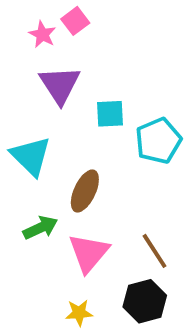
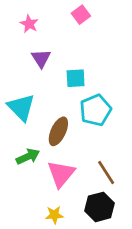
pink square: (75, 21) -> (81, 15), moved
purple triangle: (60, 85) -> (41, 58), size x0.7
cyan pentagon: (158, 141) -> (96, 110), moved

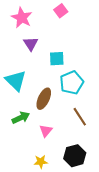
pink star: (29, 24) -> (22, 18), size x1.5
brown line: (106, 172) -> (80, 117), moved
pink triangle: (61, 174) -> (46, 131), size x0.6

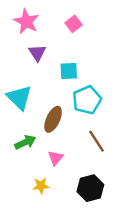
pink square: (61, 11) -> (74, 24), moved
yellow star: (41, 162) -> (41, 186), moved

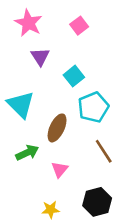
cyan square: (69, 71) -> (74, 76), turned -36
yellow star: (41, 186) -> (51, 210), moved

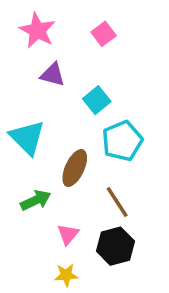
purple triangle: (40, 57) -> (53, 75), turned -42
brown line: (104, 151) -> (117, 202), moved
pink triangle: (60, 169) -> (68, 234), moved
black hexagon: (97, 202) -> (115, 246), moved

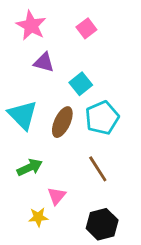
brown ellipse: (75, 168) -> (62, 122), moved
black hexagon: (115, 246) -> (102, 224), moved
yellow star: (66, 275) -> (38, 217), moved

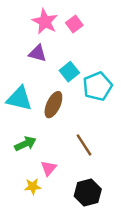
pink star: (31, 26) -> (45, 22), moved
cyan triangle: (23, 115) -> (19, 99), turned -32
cyan pentagon: (102, 118) -> (97, 86), moved

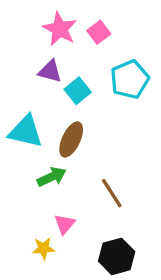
cyan square: (69, 72) -> (78, 91), moved
cyan pentagon: (97, 86) -> (130, 79), moved
green arrow: (25, 144) -> (52, 177), moved

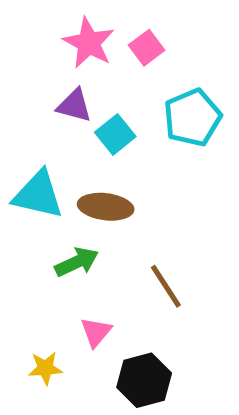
brown ellipse: (71, 139) -> (106, 207), turned 72
yellow star: (44, 248) -> (45, 368), moved
black hexagon: (117, 256) -> (144, 380), moved

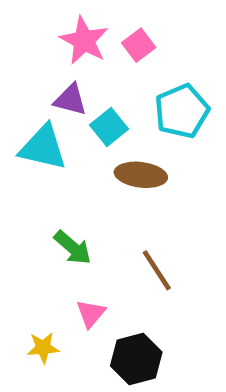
cyan triangle: (38, 195) -> (43, 148), moved
brown ellipse: (106, 207) -> (141, 175), moved
green arrow: (77, 262) -> (73, 248), turned 66

